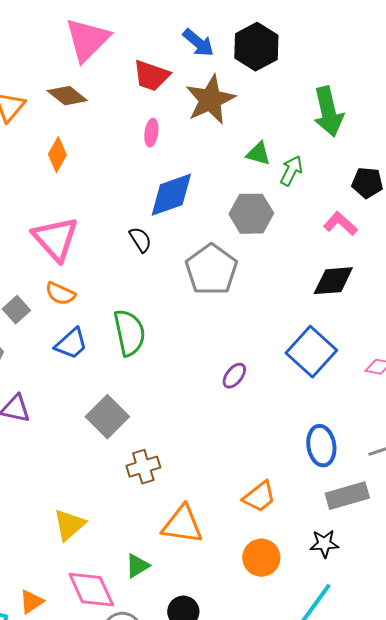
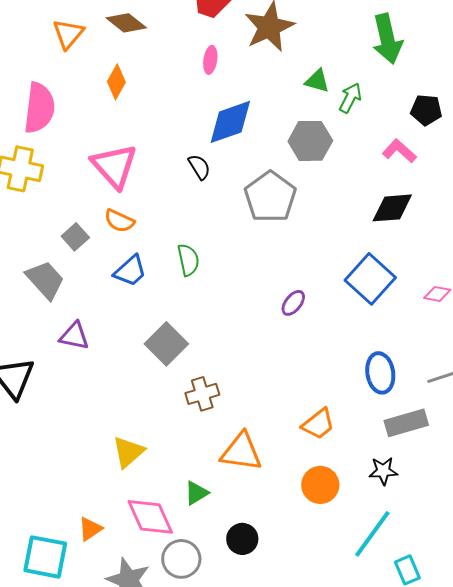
green semicircle: (129, 333) -> (188, 260), size x0.7

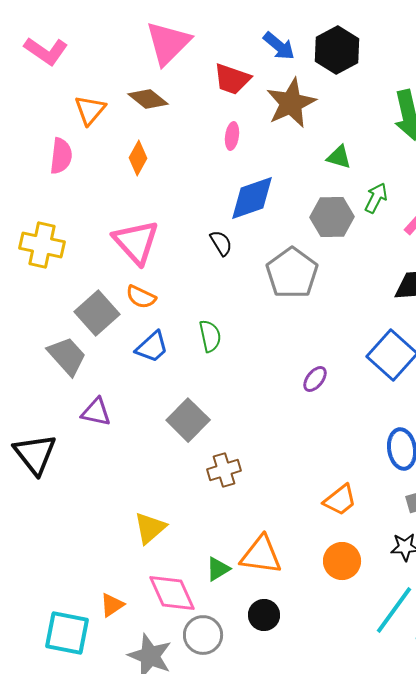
green arrow: (350, 98) -> (376, 198), moved
pink semicircle: (39, 108) -> (61, 156), moved, size x0.7
gray square: (75, 237) -> (97, 313), size x1.6
orange triangle: (241, 452) -> (261, 555), moved

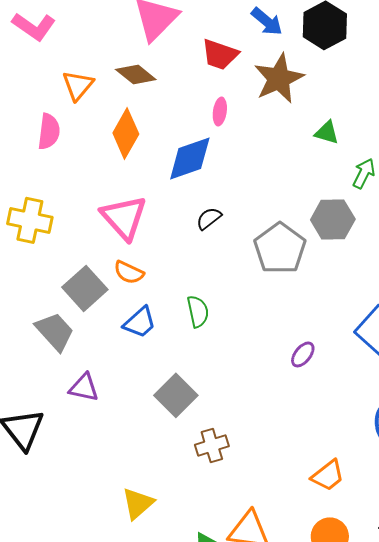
orange diamond: (138, 158) -> (126, 133), size x1.4
blue diamond: (252, 198) -> (190, 158), moved
gray hexagon: (332, 217) -> (333, 219), moved
black semicircle: (221, 243) -> (209, 218), turned -96

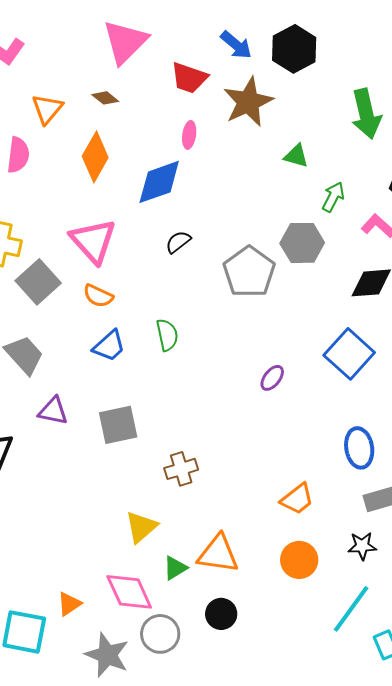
brown diamond: (136, 74) -> (105, 98), size x0.7
gray square: (85, 288) -> (38, 282), moved
gray square: (176, 395) -> (118, 425), moved, turned 33
yellow triangle: (138, 503) -> (141, 527), moved

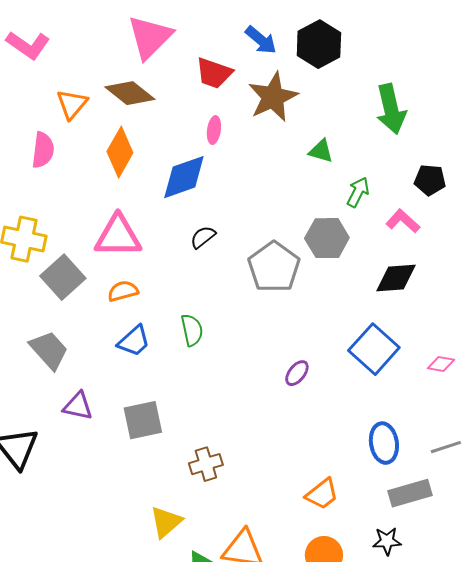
brown diamond: (105, 98) -> (130, 93), size x1.8
pink triangle: (93, 241) -> (118, 236), turned -48
orange semicircle: (98, 296) -> (123, 291), turned 140

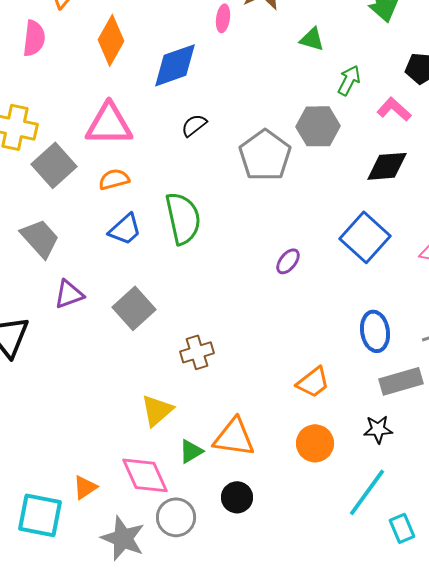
pink ellipse: (214, 130) -> (223, 18), moved
green semicircle: (192, 330) -> (183, 218), size x1.6
purple triangle: (78, 406) -> (69, 294), turned -32
gray square: (143, 420) -> (134, 308), turned -30

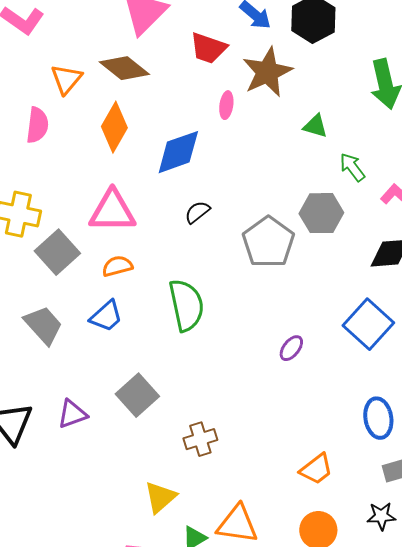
green arrow: (349, 80) -> (352, 167), turned -64
blue trapezoid: (125, 229) -> (106, 316), moved
purple triangle: (69, 294) -> (72, 414), moved

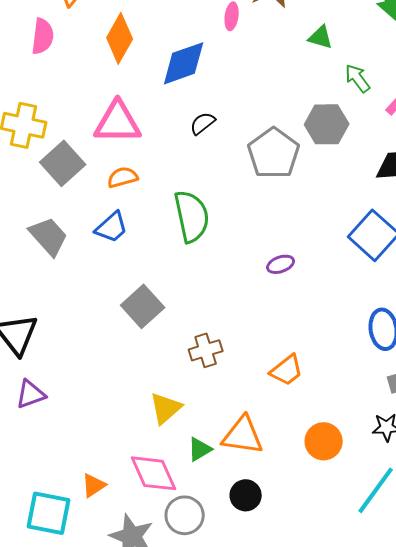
purple ellipse: (291, 348) -> (281, 264), moved, turned 32
purple triangle: (72, 414) -> (31, 394), moved
orange trapezoid: (316, 469) -> (287, 370), moved

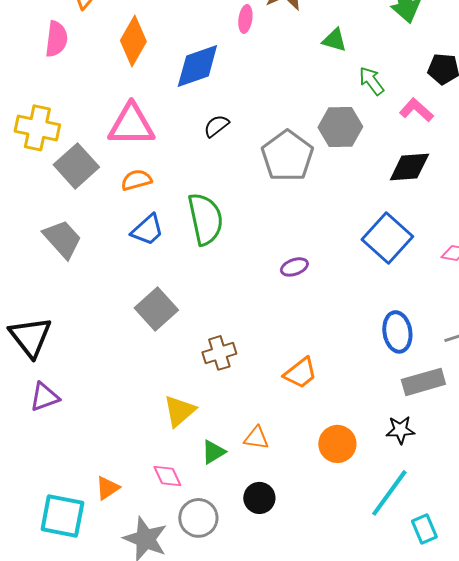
blue trapezoid: (112, 227) -> (147, 230), moved
orange triangle: (243, 435) -> (256, 438), size x0.6
pink diamond: (154, 473) -> (167, 476), size x0.6

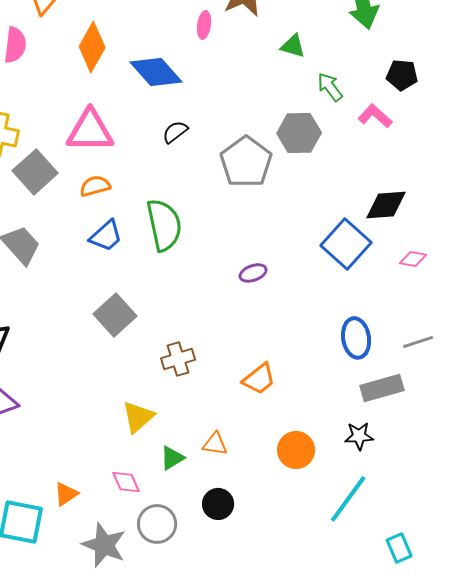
blue diamond: (197, 66) -> (156, 72), turned 68
black diamond: (409, 167) -> (386, 205), moved
cyan rectangle: (424, 529) -> (399, 548), moved

